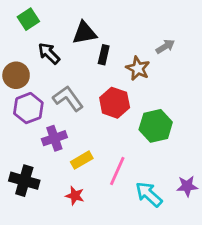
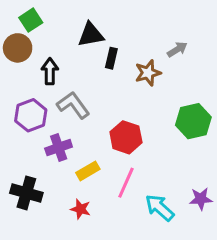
black arrow: (49, 53) -> (50, 71), moved, turned 45
brown star: (138, 68) -> (148, 73), turned 30
brown circle: (16, 75) -> (18, 48), moved
red hexagon: (115, 103) -> (126, 137), moved
green hexagon: (156, 126) -> (193, 121), moved

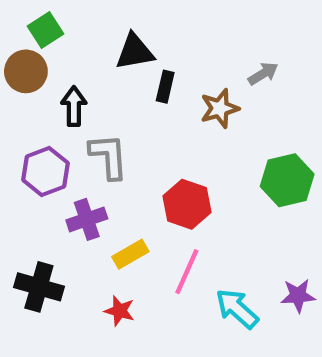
gray L-shape: (73, 105) -> (109, 156), turned 32

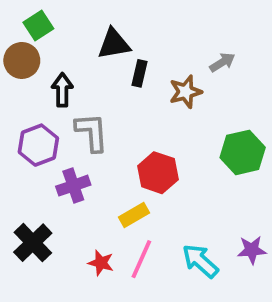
yellow rectangle: (130, 254) -> (134, 215), moved
pink line: (187, 272) -> (141, 259), moved
black cross: (39, 287) -> (33, 243), turned 30

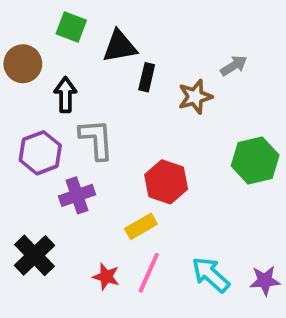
green square: (38, 26) -> (71, 27), moved, turned -36
purple star: (252, 250) -> (265, 281), moved

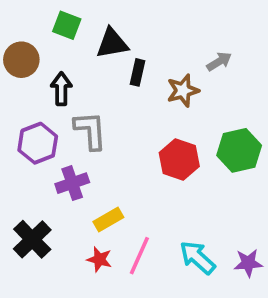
red hexagon: (166, 182) -> (179, 160), moved
yellow rectangle: (141, 226) -> (108, 219), moved

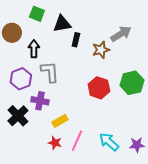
gray arrow: (219, 62) -> (121, 34), size x1.5
purple cross: (72, 183) -> (40, 101), turned 30
black cross: (32, 239) -> (18, 116), moved

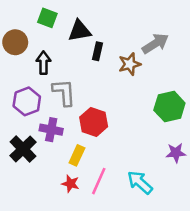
red hexagon: (99, 88) -> (94, 122), moved
yellow rectangle: (60, 121) -> (77, 155), turned -35
purple star: (137, 145) -> (176, 153), moved

